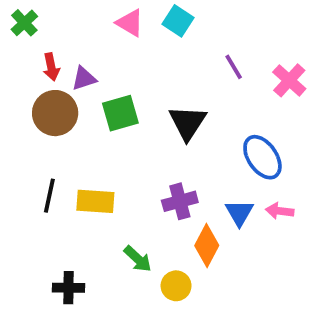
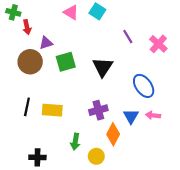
green cross: (24, 23) -> (13, 12), turned -32
red arrow: (51, 67) -> (27, 27), moved
green arrow: (138, 259) -> (75, 142), turned 56

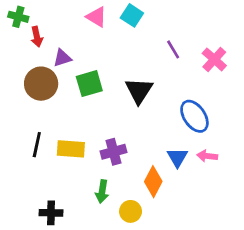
purple cross: (98, 110) -> (113, 152), moved

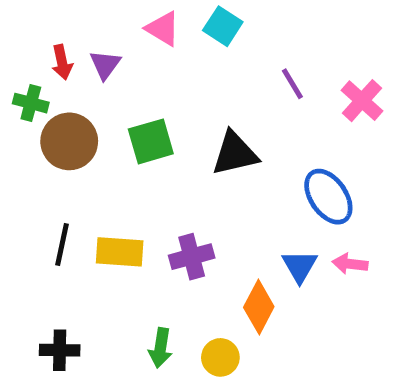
green cross: (18, 17) -> (31, 103), moved
purple triangle: (62, 58) -> (105, 65), moved, turned -36
black triangle: (139, 91) -> (235, 153), turned 44
green arrow: (102, 192) -> (160, 348), moved
black cross: (51, 213) -> (60, 350), moved

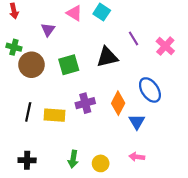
red arrow: (62, 62) -> (14, 11), moved
black triangle: (235, 153) -> (107, 57), moved
purple cross: (192, 257) -> (85, 103), moved
pink arrow: (350, 264) -> (137, 157), moved
orange diamond: (259, 307) -> (118, 103), moved

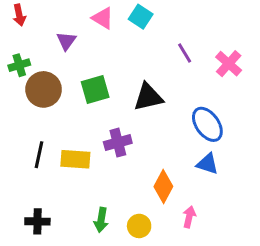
green cross: (14, 47) -> (19, 65), turned -32
black triangle: (107, 57) -> (148, 97), moved
orange diamond: (118, 103) -> (163, 187), moved
blue triangle: (137, 122) -> (207, 164), moved, turned -42
pink arrow: (137, 157) -> (189, 217), turned 96

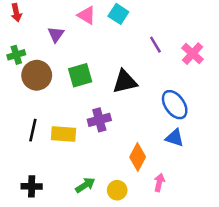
green arrow: (101, 220) -> (85, 185), turned -132

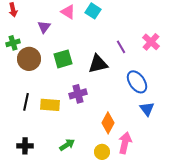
purple line: (155, 45) -> (121, 47), moved
blue triangle: (175, 138) -> (147, 109), moved, turned 35
pink arrow: (159, 183) -> (125, 143), size x1.5
yellow circle: (117, 190) -> (102, 152), moved

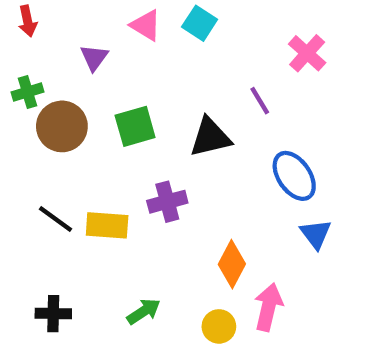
pink cross: (151, 42) -> (307, 53), moved
black line: (26, 102) -> (55, 219), turned -66

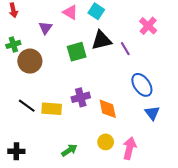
green square: (135, 126) -> (77, 52), moved
black triangle: (210, 137) -> (101, 40), moved
orange diamond: (232, 264) -> (108, 109), moved, turned -40
black cross: (53, 314) -> (16, 151), moved
yellow circle: (219, 326) -> (106, 142), moved

